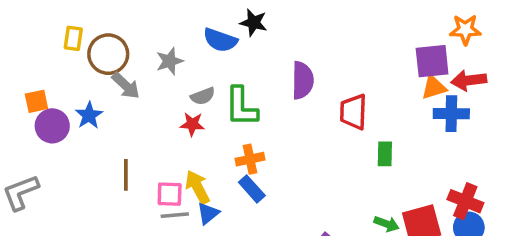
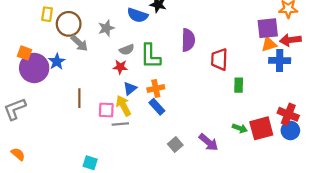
orange square: (36, 101) -> (24, 53), turned 32
purple circle: (52, 126) -> (34, 68), size x1.4
blue triangle: (208, 213) -> (130, 88), moved
gray line: (175, 215) -> (120, 124), moved

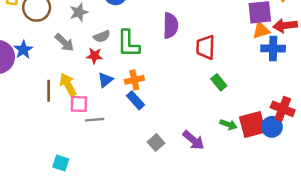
gray arrow: (79, 43) -> (64, 42), moved
green rectangle: (239, 85) -> (219, 82), moved, turned -40
yellow arrow: (124, 106) -> (68, 85), moved
blue circle: (290, 130) -> (272, 127), moved

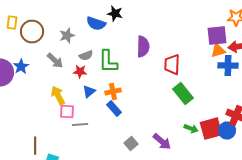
green rectangle: (219, 82) -> (183, 94), size x1.5
brown line: (49, 91) -> (35, 146), moved

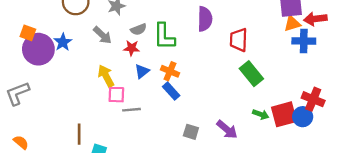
orange cross: (113, 92) -> (170, 71), turned 35
gray square: (131, 144) -> (191, 132), turned -32

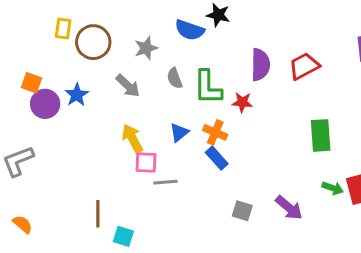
gray semicircle: (139, 29) -> (175, 78), turned 91
red trapezoid: (239, 40) -> (304, 66), moved, turned 60
red star: (132, 48) -> (242, 102), moved
purple circle: (38, 49) -> (45, 104), size x0.7
green rectangle: (251, 74) -> (321, 135), turned 35

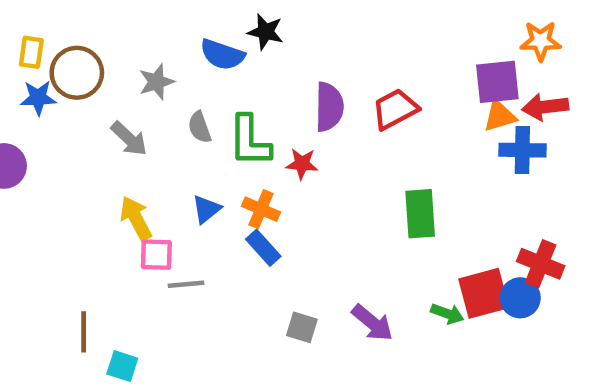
blue star: (77, 95) -> (38, 98), moved, turned 30
green arrow: (333, 188) -> (447, 314), moved

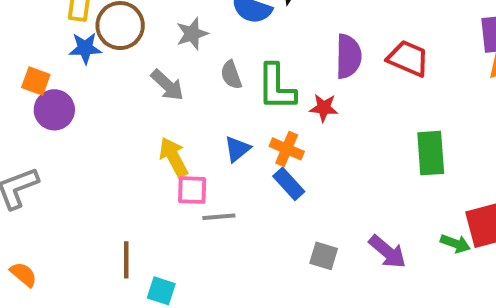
red trapezoid: (395, 109) -> (408, 58), turned 51

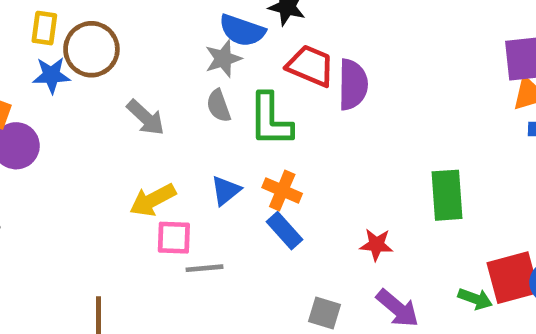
gray star: (192, 34) -> (223, 59), moved
red trapezoid: (408, 58) -> (310, 66), moved
red star: (324, 108) -> (376, 245), moved
yellow arrow: (174, 157) -> (153, 200), turned -90

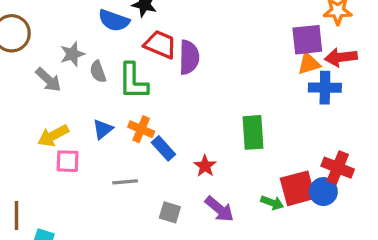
gray star: (223, 59) -> (72, 54), moved
blue rectangle: (285, 231) -> (163, 148), moved
red star: (376, 245) -> (205, 166), turned 30
gray line: (204, 268) -> (125, 182), moved

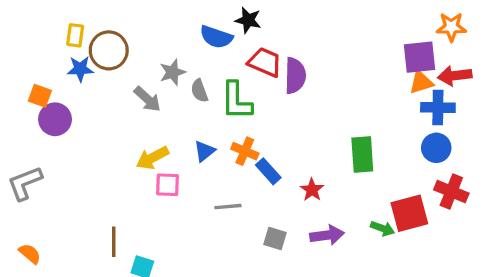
blue circle: (323, 192) -> (436, 148), moved
purple arrow: (219, 209) -> (327, 235), turned -48

